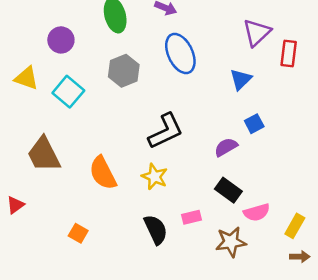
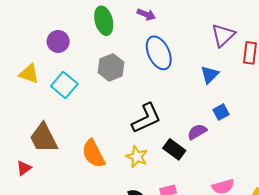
black rectangle: (228, 190) -> (174, 149), moved
red triangle: (15, 205) -> (24, 168), moved

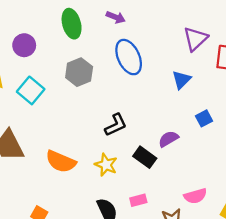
blue square: (221, 112) -> (204, 118), moved
black L-shape: (146, 118) -> (116, 125), size x0.7
orange semicircle: (93, 154) -> (61, 162), turned -40

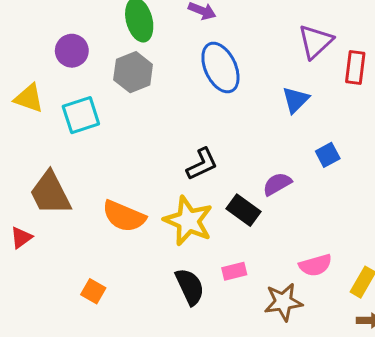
gray hexagon: (79, 72) -> (133, 72), moved
cyan square: (31, 90) -> (81, 115), turned 32
yellow star: (106, 165) -> (188, 221), size x1.5

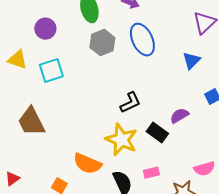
gray hexagon: (133, 72) -> (102, 43), moved
orange semicircle: (124, 216) -> (87, 164), moved
red triangle: (21, 238) -> (12, 179), moved

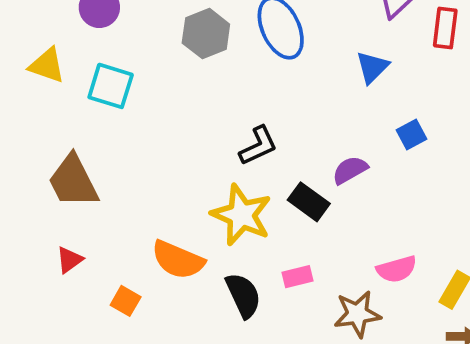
cyan square: (51, 71) -> (111, 86), turned 35
red triangle: (12, 179) -> (69, 260), moved

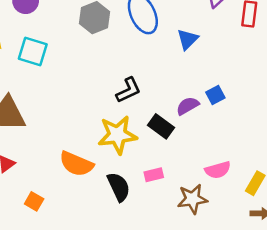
blue triangle: (372, 67) -> (188, 39), moved
blue square: (412, 135) -> (215, 95), moved
yellow star: (241, 215) -> (117, 135), turned -30
orange square: (126, 301) -> (34, 201), moved

